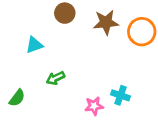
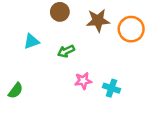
green arrow: (56, 78) -> (66, 51), moved
pink star: (94, 106) -> (83, 81), moved

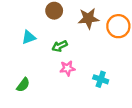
pink star: (83, 81) -> (67, 68), moved
green semicircle: (16, 91) -> (23, 85), moved

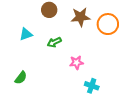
pink star: (67, 68) -> (76, 63), moved
cyan cross: (101, 79) -> (92, 86), moved

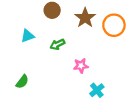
brown star: (81, 17) -> (85, 18), turned -30
cyan cross: (92, 86) -> (97, 90), turned 32

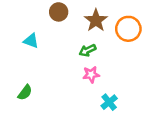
cyan triangle: (28, 36) -> (31, 41), turned 40
green arrow: (57, 44) -> (87, 50), moved

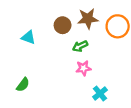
brown circle: (59, 12) -> (63, 25), moved
brown star: (96, 20) -> (88, 19), turned 30

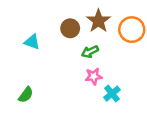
brown star: (88, 19) -> (98, 21), turned -30
cyan cross: (100, 93) -> (112, 94), moved

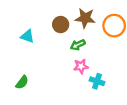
brown star: (98, 21) -> (85, 18), turned -30
cyan cross: (112, 94) -> (97, 81), turned -32

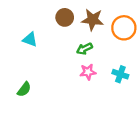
brown circle: (61, 25) -> (65, 17), moved
cyan cross: (97, 81) -> (120, 74), moved

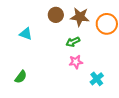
cyan cross: (120, 74) -> (97, 79), moved, turned 32

